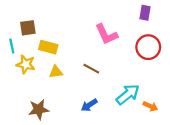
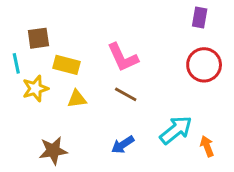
pink L-shape: (106, 34) -> (123, 57), moved
yellow star: (26, 64) -> (35, 89), turned -30
orange arrow: (150, 106) -> (207, 146), turned -136

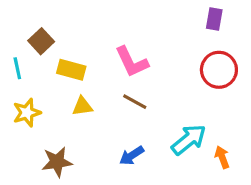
brown square: (38, 38) -> (41, 41), turned -35
yellow star: (35, 89) -> (27, 113), moved

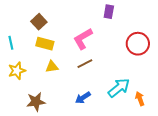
purple rectangle: (214, 19) -> (109, 12), moved
brown square: (41, 41) -> (39, 22), moved
pink L-shape: (132, 62) -> (83, 39), turned 85
brown line: (135, 102) -> (85, 64), turned -56

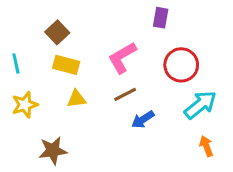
red circle: (138, 44) -> (181, 65), moved
cyan arrow: (119, 88) -> (200, 105), moved
blue arrow: (83, 98) -> (143, 119), moved

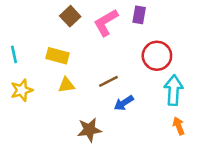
brown square: (57, 32) -> (70, 16), moved
pink L-shape: (122, 58) -> (106, 23), moved
cyan arrow: (200, 105) -> (174, 90), turned -48
brown star: (53, 150) -> (89, 130), moved

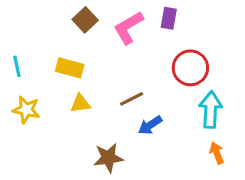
yellow star: (22, 90) -> (26, 110), turned 30

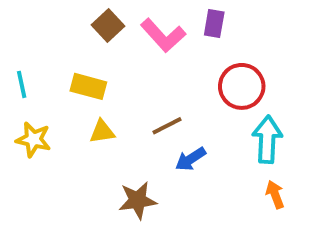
pink L-shape: (128, 28) -> (163, 35), turned -102

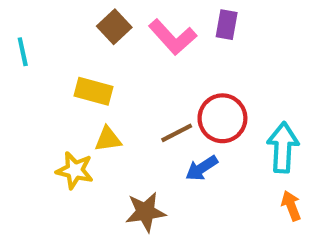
cyan line: (22, 84) -> (23, 52), moved
red circle: (242, 86) -> (222, 118), moved
yellow star: (33, 139) -> (75, 170), moved

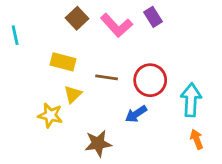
purple rectangle: (227, 25) -> (153, 17), turned -42
brown line: (177, 133) -> (107, 77), moved, turned 35
yellow triangle: (108, 139) -> (73, 94), turned -36

